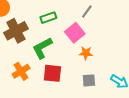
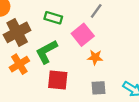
green rectangle: (48, 18) -> (53, 18), turned 35
orange cross: (21, 71) -> (19, 64), moved

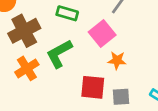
red square: (58, 80) -> (93, 87), moved

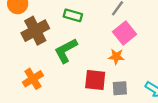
pink square: (102, 34) -> (125, 33), moved
orange cross: (27, 68) -> (33, 79), moved

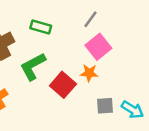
red square: (95, 80) -> (63, 85), moved, turned 35
gray square: (120, 88) -> (105, 106), moved

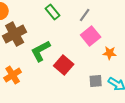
green rectangle: (41, 27) -> (53, 12), moved, turned 35
orange star: (89, 73) -> (110, 53), moved

